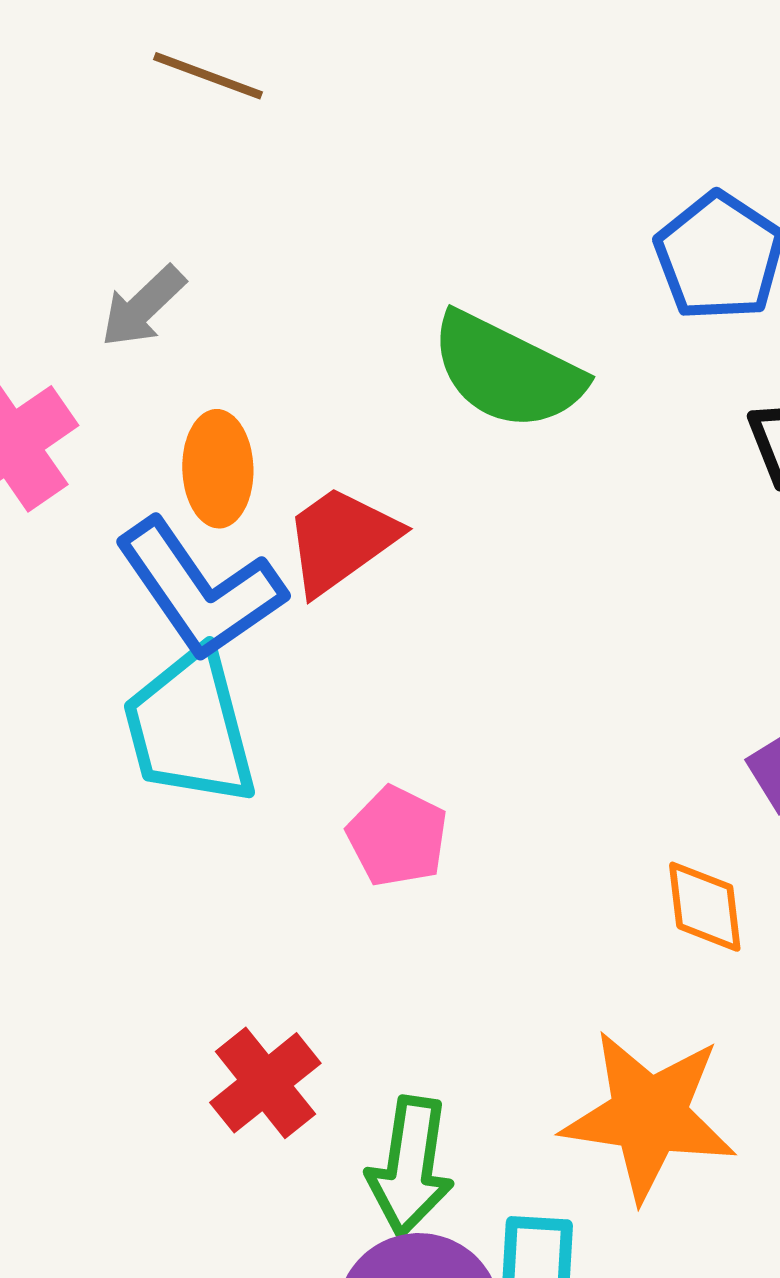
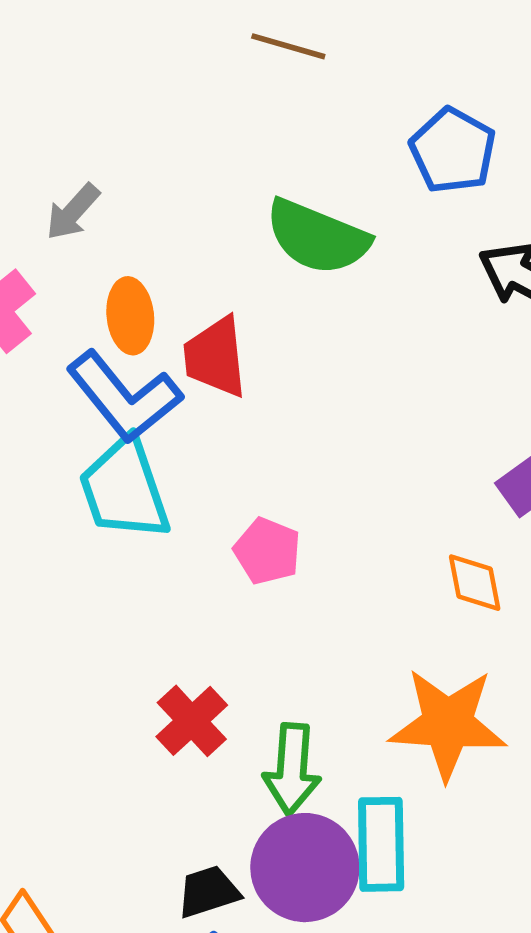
brown line: (208, 76) -> (288, 46), moved
red trapezoid: (341, 540) -> (215, 357), turned -56

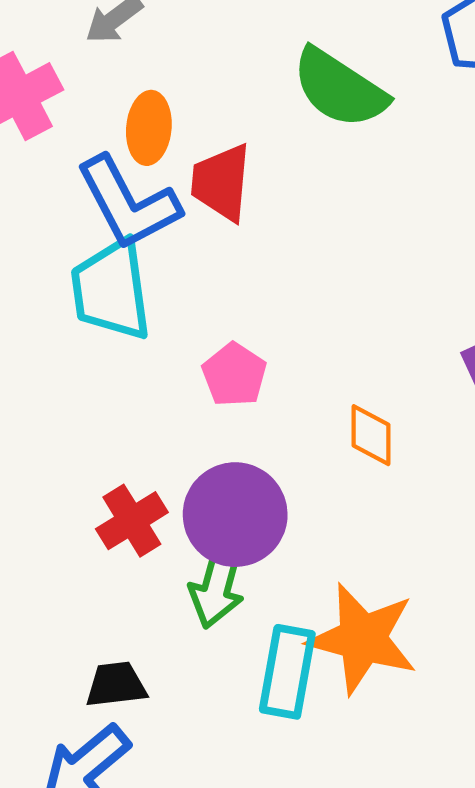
orange diamond: (475, 583) -> (371, 435), moved
orange star: (448, 724) -> (363, 639), moved
purple circle: (305, 868) -> (235, 515), moved

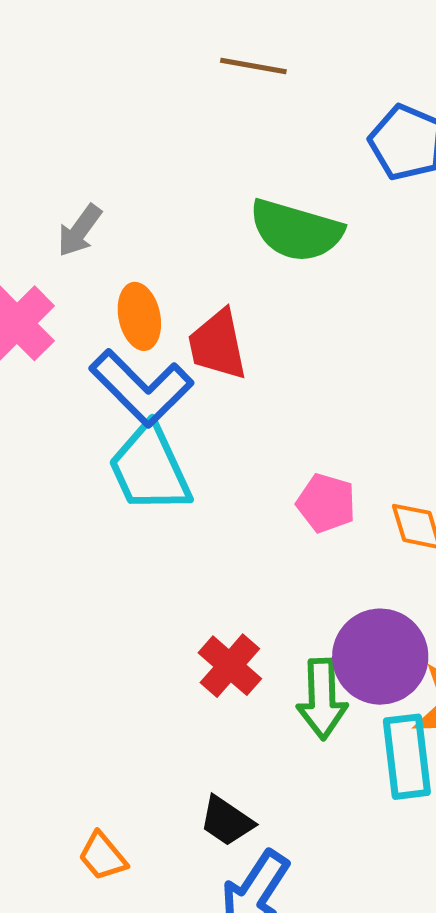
pink pentagon: (234, 375) -> (326, 503), moved
purple circle: (235, 515) -> (380, 657), moved
black trapezoid: (116, 685) -> (227, 821), moved, turned -122

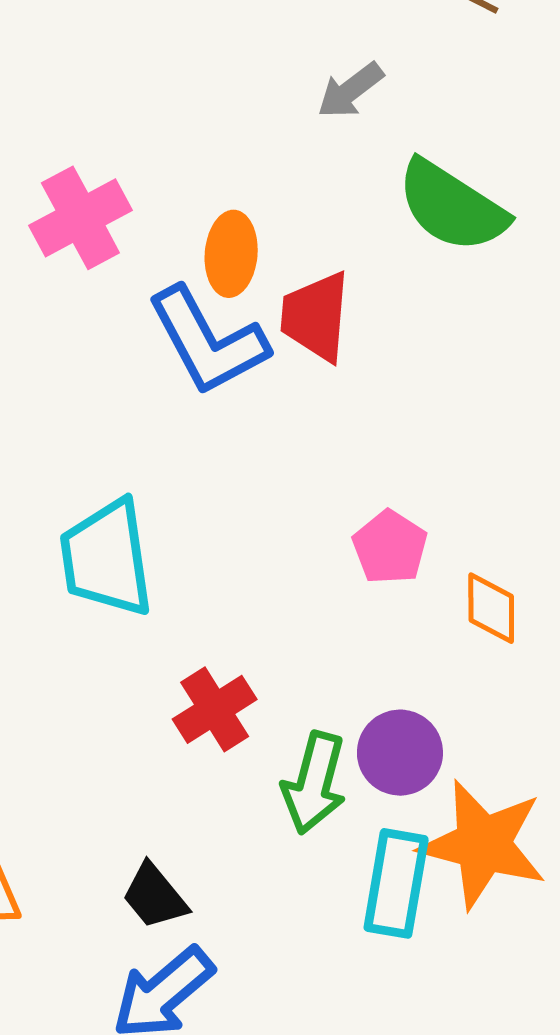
gray arrow: (80, 231) -> (350, 90), moved
cyan trapezoid: (150, 469) -> (107, 558), moved
purple circle: (380, 657) -> (400, 753), size x0.7

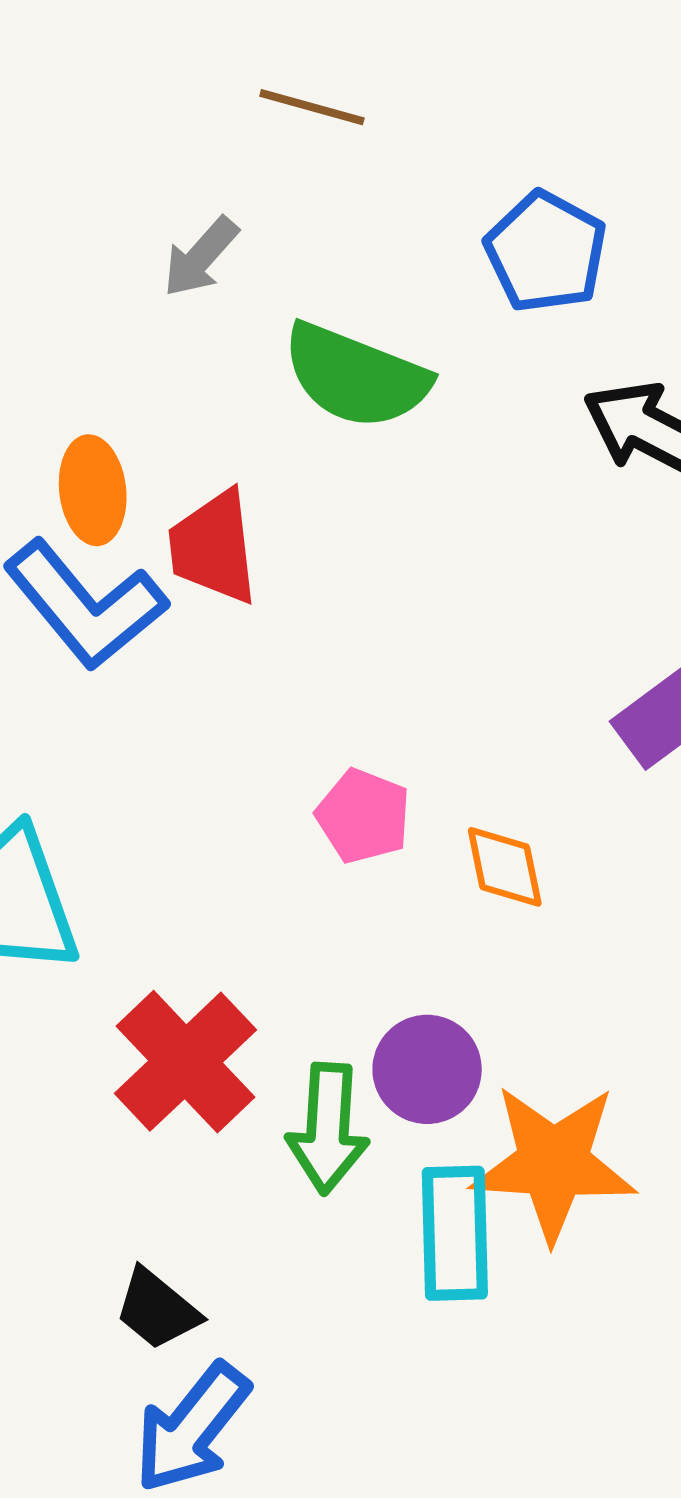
red cross: (215, 709) -> (185, 1062), size x1.4

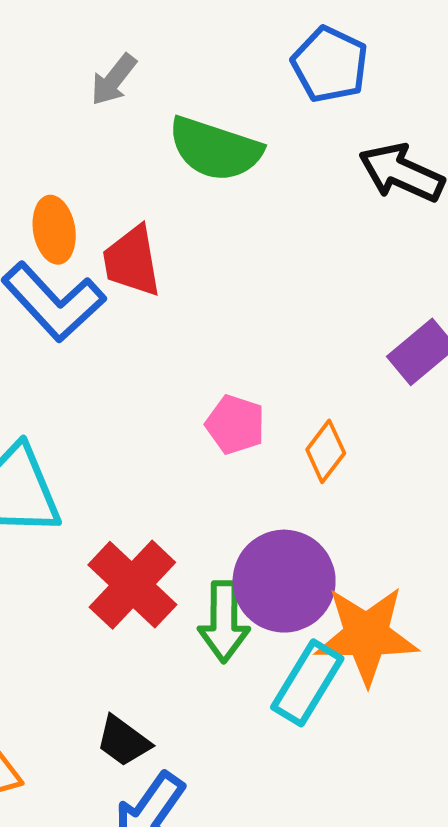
orange diamond: (505, 867) -> (326, 451), turned 52
purple circle: (427, 1069) -> (284, 581), size x1.5
cyan rectangle: (455, 1233) -> (307, 683), turned 36

